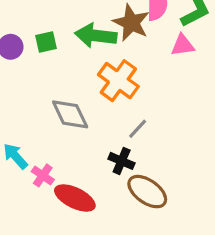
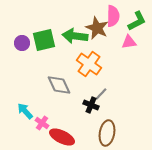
green square: (46, 42) -> (44, 40), size x1.6
black cross: (122, 161) -> (91, 105), moved
brown ellipse: (147, 192) -> (107, 133), turned 65

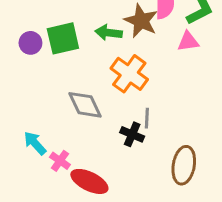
green arrow: (75, 36) -> (109, 33), size x0.7
gray line: (101, 94) -> (147, 118), turned -40
brown ellipse: (107, 133) -> (184, 165), moved

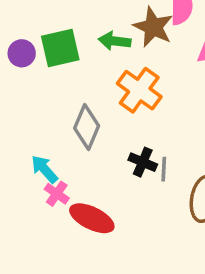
gray diamond: (85, 105) -> (87, 127), turned 48
gray line: (147, 118) -> (164, 169), moved
cyan arrow: (35, 143) -> (44, 169), moved

